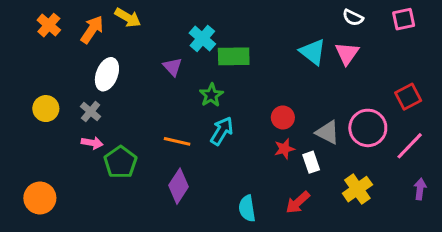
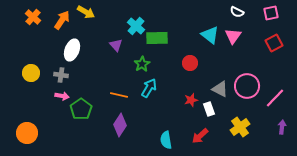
red square: (408, 97) -> (274, 43), moved
gray cross: (91, 112) -> (61, 75), turned -32
red circle: (283, 117) -> (190, 63), moved

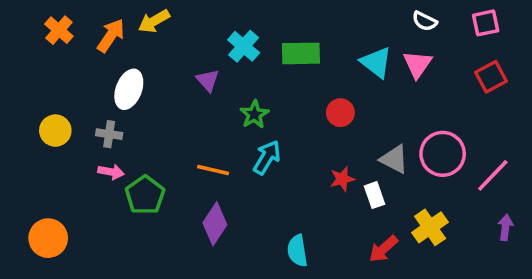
yellow arrow: (86, 12) -> (154, 21), turned 120
green rectangle: (157, 38) -> (301, 53), moved
red arrow: (200, 136) -> (383, 249), moved

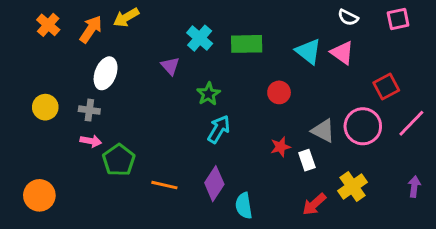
pink triangle: (418, 64) -> (342, 53), turned -30
red square: (491, 77) -> (386, 87), moved
orange line: (213, 170) -> (164, 185), moved
pink line: (493, 175) -> (411, 123), moved
purple diamond: (215, 224) -> (214, 184), moved

